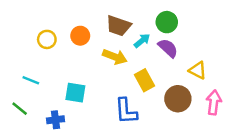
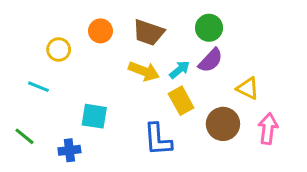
orange circle: (80, 36) -> (100, 31), moved
cyan arrow: (142, 41) -> (180, 70), moved
purple semicircle: (168, 48) -> (211, 60), turned 90
cyan line: (31, 80) -> (38, 87), moved

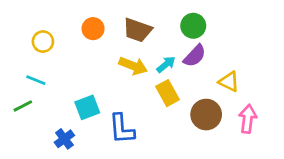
yellow circle: (59, 49) -> (43, 42), moved
cyan square: (94, 116) -> (87, 107), turned -30
green line: (24, 136) -> (23, 106), moved, turned -66
blue L-shape: (158, 139) -> (122, 129), moved
blue cross: (69, 150) -> (64, 139), turned -30

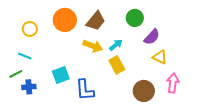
orange circle: (93, 29) -> (65, 20), size x1.5
brown trapezoid: (137, 30) -> (96, 21), turned -70
purple semicircle: (195, 56) -> (152, 37), moved
brown circle: (206, 115) -> (144, 91), moved
blue cross: (64, 139) -> (29, 87), moved, turned 32

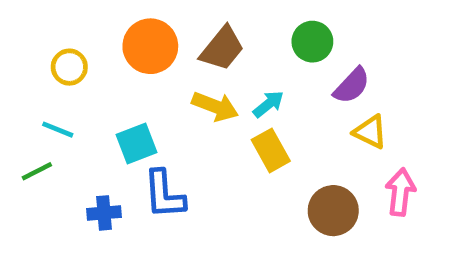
cyan square: (61, 75) -> (136, 143), moved
blue cross: (29, 87) -> (104, 213), moved
blue L-shape: (85, 90) -> (164, 194), moved

